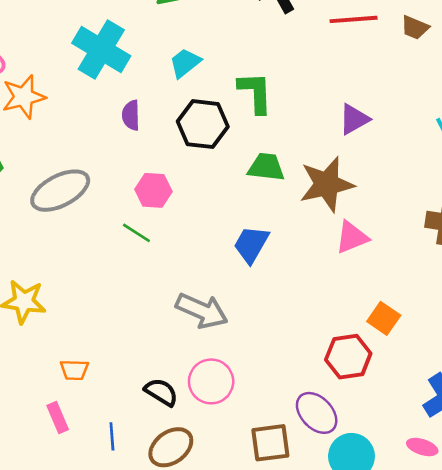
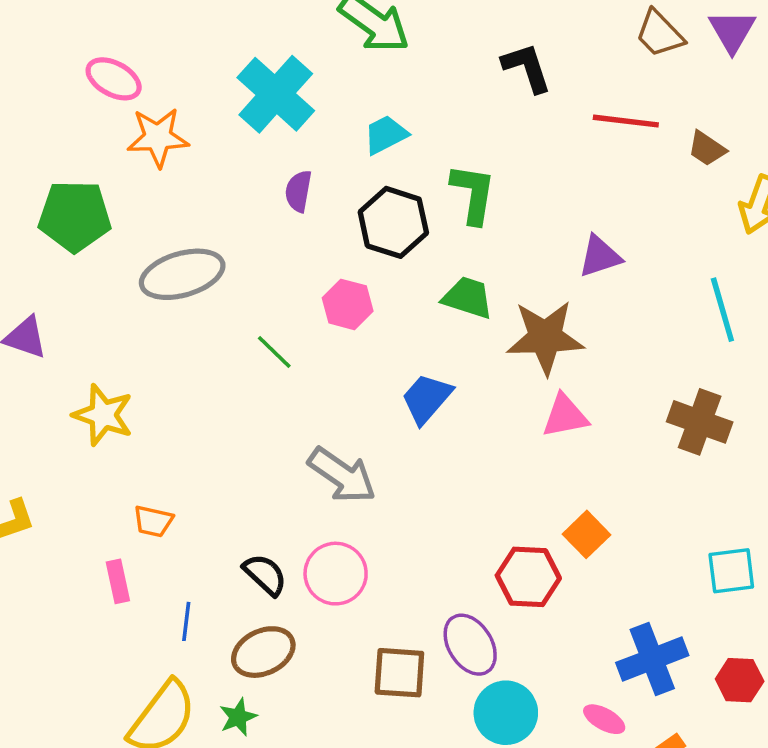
pink hexagon: (153, 190) -> (348, 304), moved

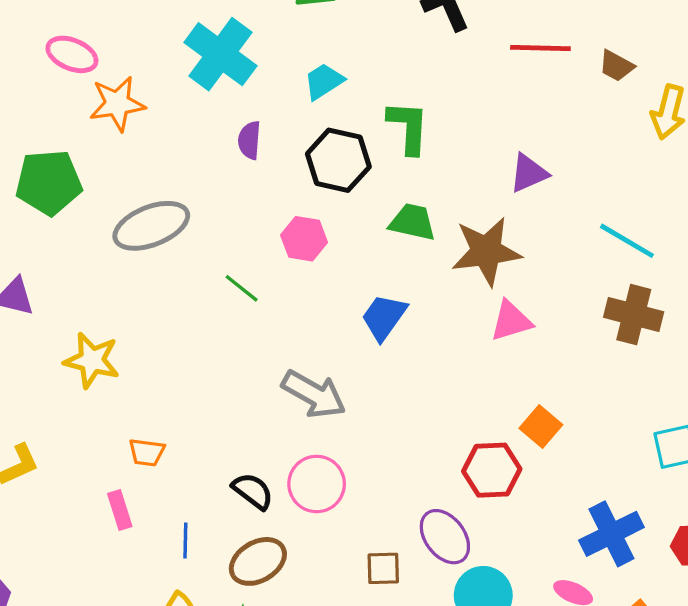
cyan line: (722, 310) -> (627, 241), moved, turned -38
brown square: (399, 673) -> (383, 568), size x0.7

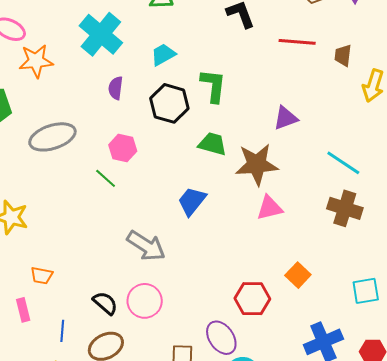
brown trapezoid: (616, 66) -> (343, 55), turned 65
pink hexagon: (304, 239) -> (123, 148), moved
orange square: (541, 426) -> (298, 275), moved

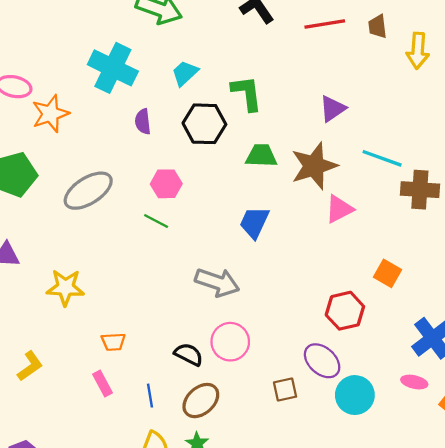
cyan line: (343, 163) -> (382, 158), moved

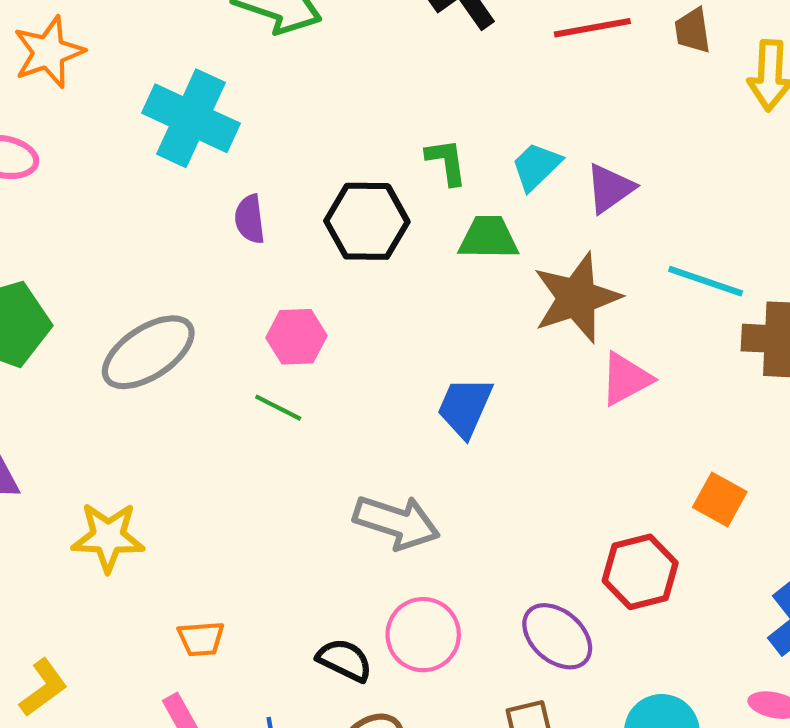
cyan trapezoid: (185, 73) -> (536, 166), moved
green L-shape: (247, 93) -> (446, 162), size x0.7
orange star: (50, 114) -> (49, 52), moved
green trapezoid: (261, 156) -> (488, 238), moved
purple ellipse: (322, 361) -> (557, 636), moved

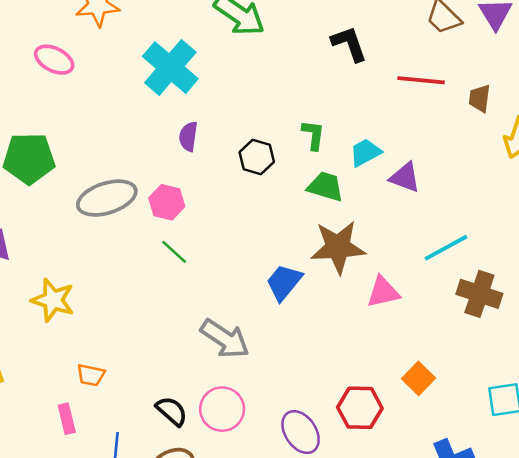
purple triangle: (610, 188) -> (405, 177), turned 40
black hexagon: (367, 221) -> (257, 157), size x0.7
cyan line: (706, 281) -> (446, 248), turned -63
brown star: (577, 298) -> (338, 247), moved
pink hexagon: (296, 337) -> (167, 202), moved

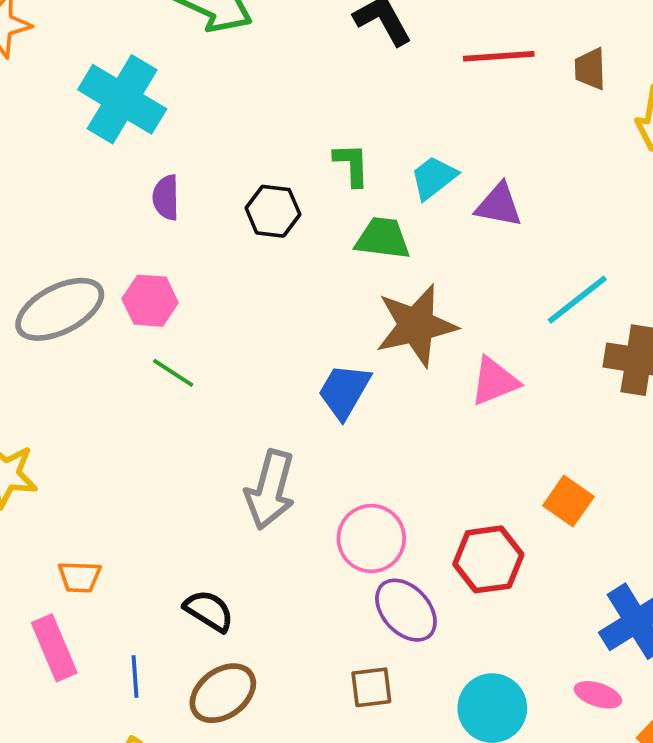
gray arrow: (225, 339) -> (270, 490), turned 81
pink circle: (222, 409) -> (371, 538), moved
pink rectangle: (67, 419) -> (54, 648), size x1.4

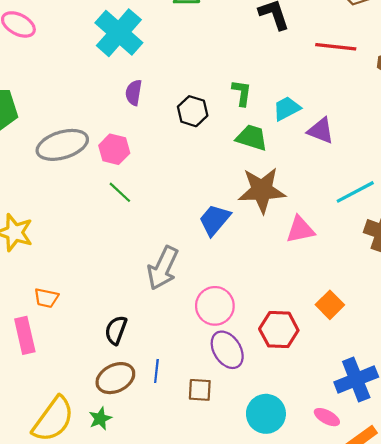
black semicircle: (209, 611) -> (116, 330), turned -112
blue line: (135, 677) -> (156, 371), moved

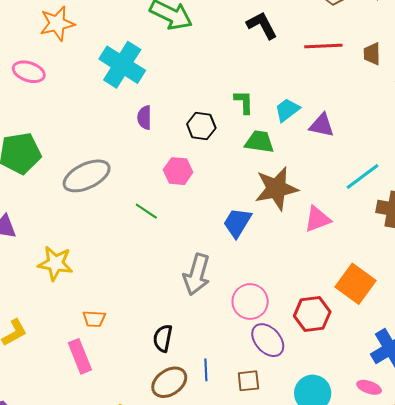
pink hexagon: (114, 149) -> (178, 171), moved
orange square: (330, 305) -> (356, 284), size x1.5

